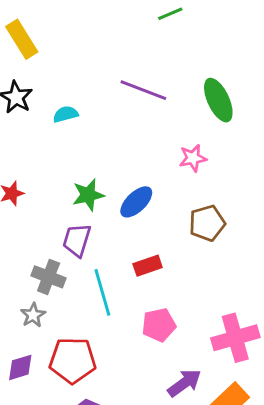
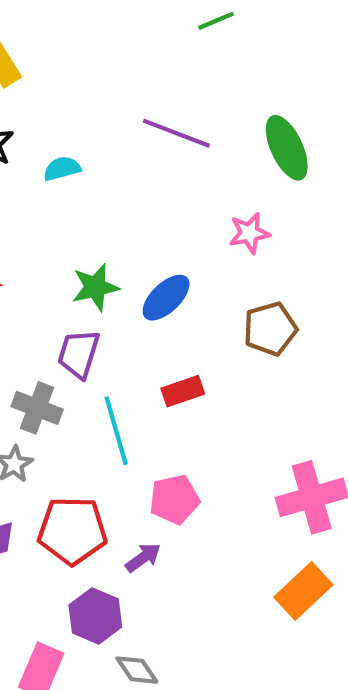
pink pentagon: (159, 325) -> (174, 499), moved
purple arrow: (184, 383) -> (143, 558), moved, size x0.7

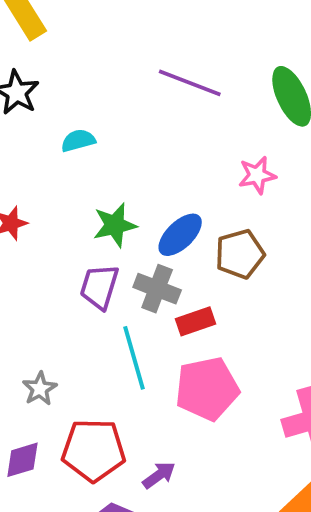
cyan semicircle: (62, 169) -> (78, 141), moved
brown pentagon: (270, 329) -> (240, 254), moved
gray cross: (37, 408) -> (157, 289), moved
pink pentagon: (174, 499) -> (207, 389), moved, size x1.4

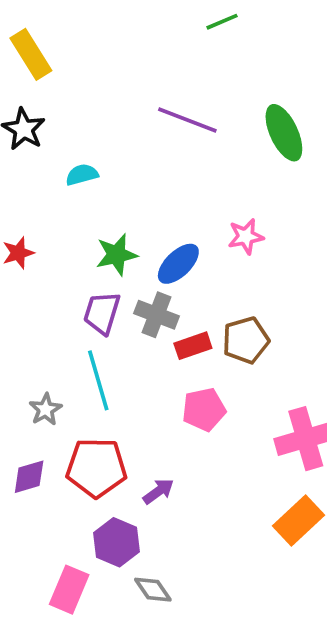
pink star: (257, 175) -> (246, 236), moved
brown pentagon: (240, 254) -> (246, 340), moved
cyan line: (134, 358) -> (98, 380), moved
pink pentagon: (207, 389) -> (204, 409), size x0.7

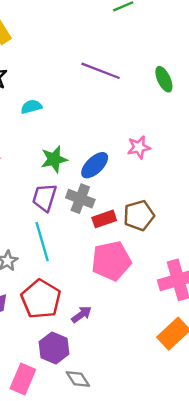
green ellipse: (284, 133) -> (164, 79), size x0.7
pink pentagon: (204, 409) -> (111, 261), size x1.4
red pentagon: (96, 468) -> (41, 299), turned 30

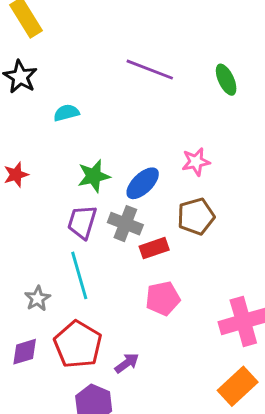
brown pentagon: (139, 215) -> (196, 216), moved
pink pentagon: (111, 261) -> (163, 298), size x0.7

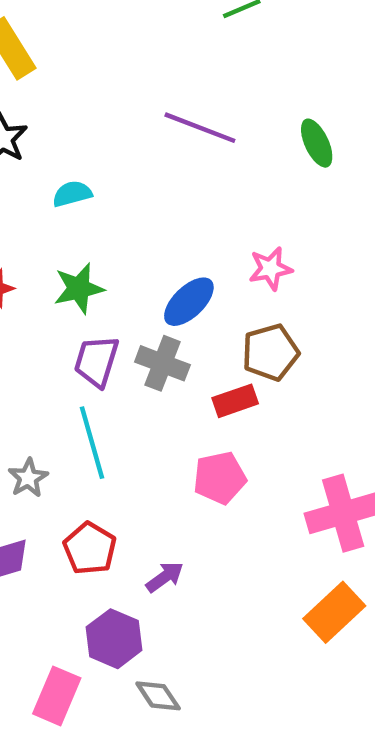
green star: (94, 176) -> (79, 288), moved
red rectangle: (154, 248) -> (235, 401), moved
red pentagon: (78, 344) -> (90, 548), size x0.7

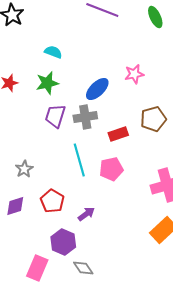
cyan semicircle: (72, 194) -> (53, 52), moved, turned 36
brown pentagon: (270, 352) -> (153, 119), moved
gray cross: (162, 363) -> (85, 117), turned -30
cyan line: (92, 443) -> (79, 160), moved

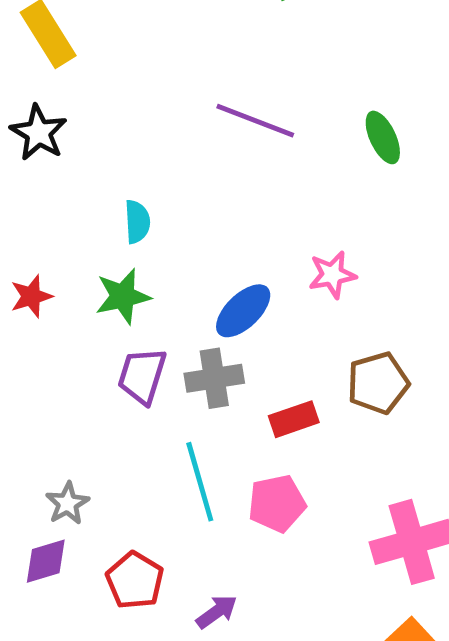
cyan semicircle: (53, 52) -> (137, 222), turned 66
purple diamond: (15, 206) -> (46, 561), moved

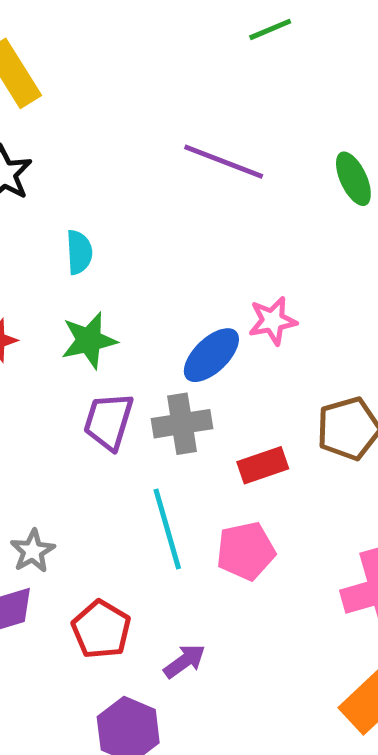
cyan semicircle: (137, 222) -> (79, 252), moved
pink star: (332, 275) -> (273, 321), moved

